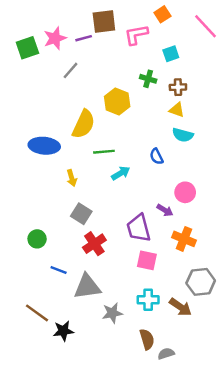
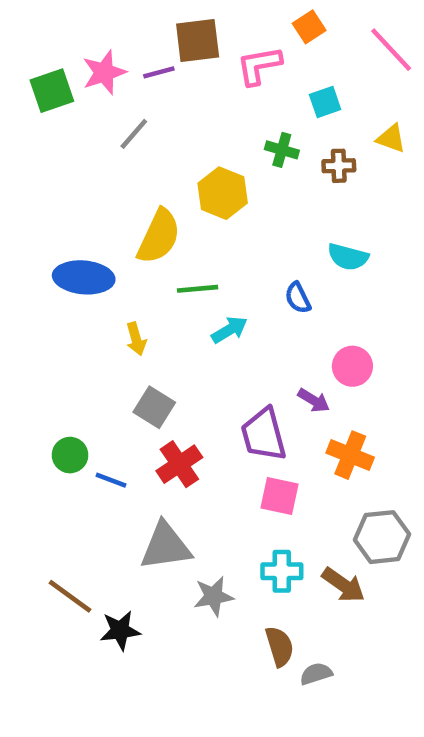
yellow triangle: (177, 110) -> (391, 138), moved
blue line: (59, 270) -> (111, 480), moved

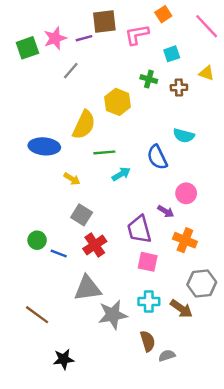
blue semicircle: (298, 298) -> (157, 157), size x1.5
yellow arrow: (136, 339) -> (72, 179), turned -42
gray star: (214, 596) -> (113, 315), size x1.4
black star: (120, 630) -> (64, 359), moved

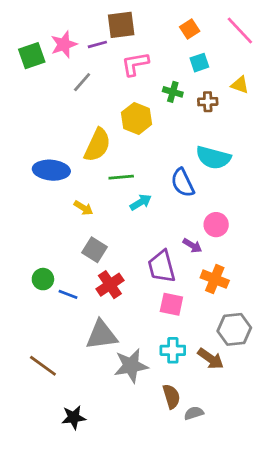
orange square: (163, 14) -> (190, 29), moved
pink L-shape: (137, 35) -> (135, 64), moved
cyan semicircle: (184, 136) -> (213, 158), size x1.4

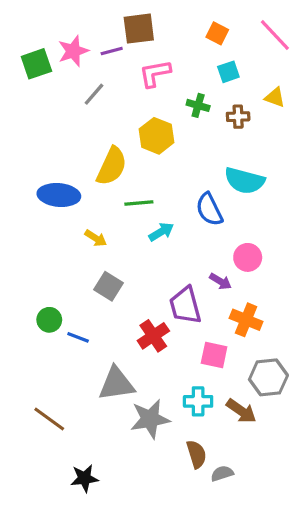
orange square: (190, 29) -> (217, 33), turned -30
red cross: (110, 285) -> (153, 336), moved
pink square: (171, 304) -> (214, 355), moved

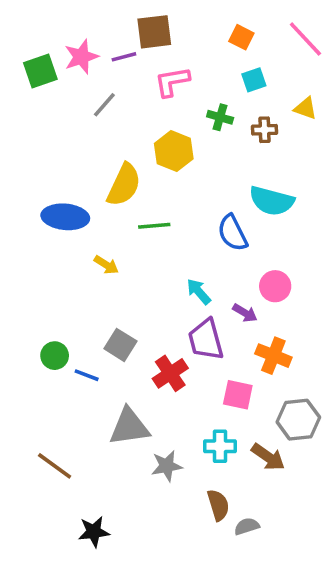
cyan arrow: (161, 232) -> (199, 292), moved, turned -100
gray square: (108, 286) -> (120, 345), moved
gray star: (150, 419) -> (167, 466), size x0.7

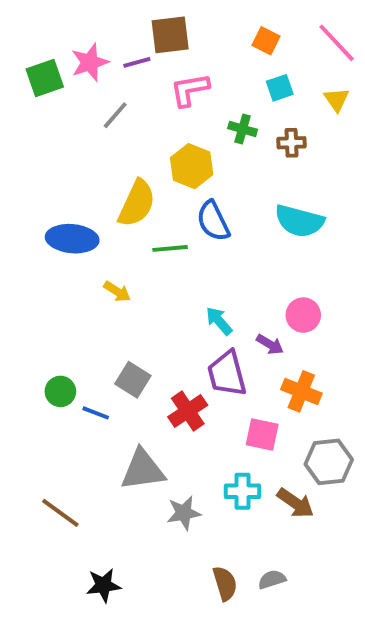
yellow triangle: (305, 108) -> (337, 100), moved, turned 35
blue semicircle: (232, 233) -> (213, 221), moved
brown semicircle: (218, 505) -> (225, 583), moved

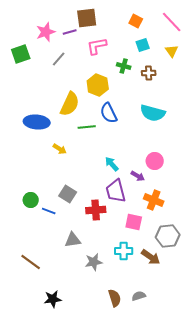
green square: (45, 78) -> (21, 54), moved
red cross: (188, 411) -> (96, 210), turned 30
gray triangle: (143, 470) -> (73, 240), size x0.7

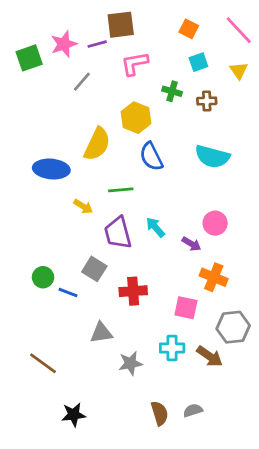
green square: (21, 54) -> (29, 58), moved
green line: (87, 127) -> (121, 190), moved
purple trapezoid: (116, 191) -> (118, 233), moved

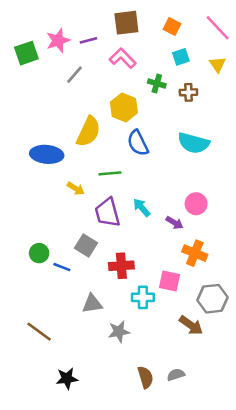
brown square: (121, 25) -> (126, 23), moved
pink L-shape: (135, 64) -> (123, 58), turned 56
cyan cross: (172, 348) -> (143, 297), moved

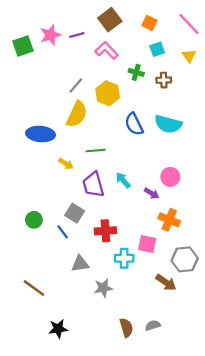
brown square: (126, 23) -> (110, 20), turned -30
gray line: (75, 75) -> (76, 86), moved
blue semicircle: (138, 143) -> (134, 124), moved
blue line: (62, 267) -> (63, 232), moved, turned 32

